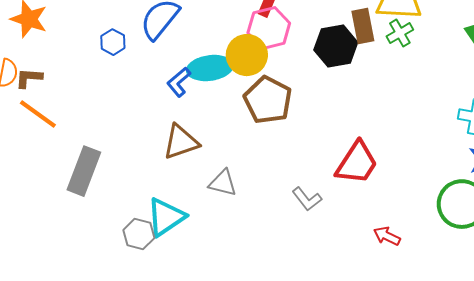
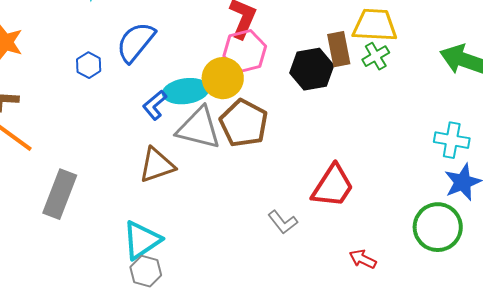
gray triangle: (223, 183) -> (199, 128), moved, size x1.6
gray hexagon: (139, 234) -> (146, 271), moved

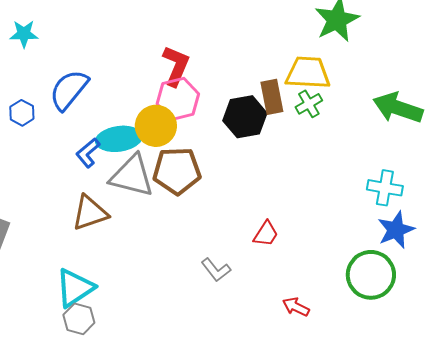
brown pentagon: (244, 123) -> (177, 171), turned -30
red trapezoid: (333, 186) -> (266, 234), size x0.6

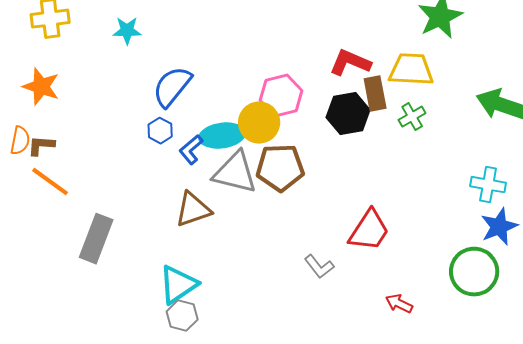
red L-shape: (176, 66) -> (350, 63), moved, turned -90
green cross: (309, 104) -> (412, 117), moved
blue hexagon: (22, 113) -> (160, 131), moved
red trapezoid: (266, 234) -> (369, 231), size x1.6

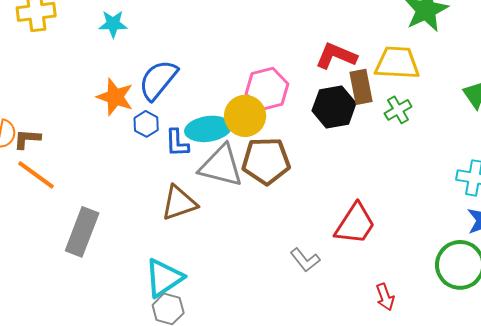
orange star: (41, 87) -> (115, 97), moved
blue L-shape: (191, 150) -> (177, 143), turned -52
red arrow: (399, 304) -> (385, 297), turned -136

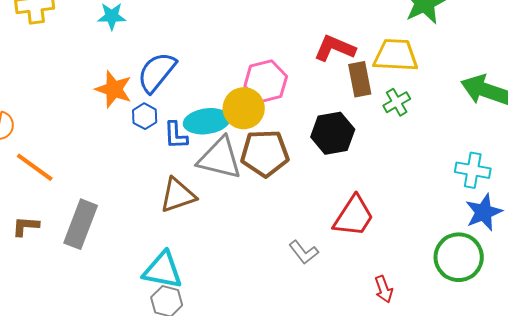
black hexagon: (334, 107) -> (333, 133), moved
brown L-shape: (27, 139) -> (26, 226), moved
cyan triangle: (164, 278) -> (163, 270), turned 45

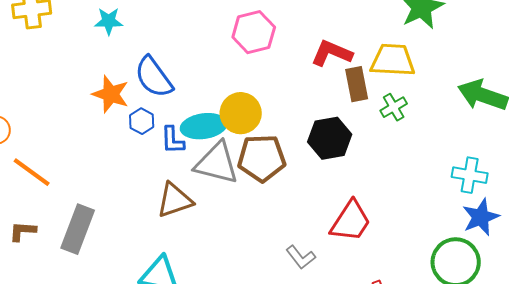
blue semicircle: (157, 72) -> (154, 77), turned -75
pink hexagon: (266, 81) -> (254, 32), moved

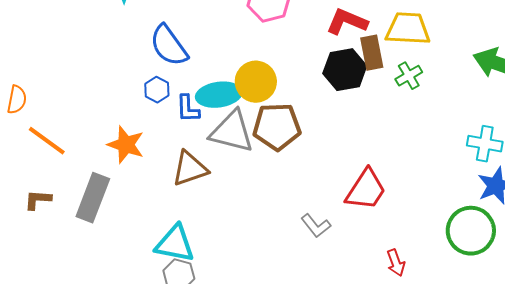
orange star: (111, 94) -> (126, 145), moved
black hexagon: (330, 138) -> (345, 70), moved

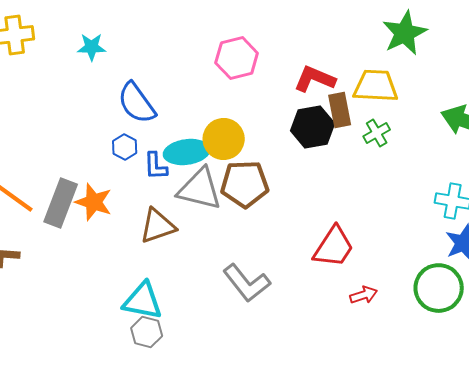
gray rectangle: (93, 198) -> (61, 203), moved
gray L-shape: (316, 226) -> (247, 283), moved, size x1.6
red arrow: (396, 263) -> (364, 295), moved, turned -88

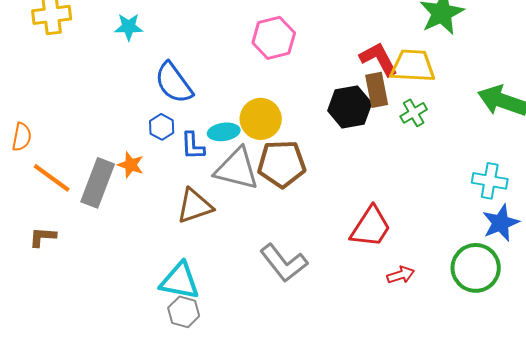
red L-shape: (315, 79) -> (379, 59), moved, turned 39
cyan ellipse: (187, 152) -> (224, 132), size x0.7
orange star: (94, 202) -> (131, 165), moved, size x0.7

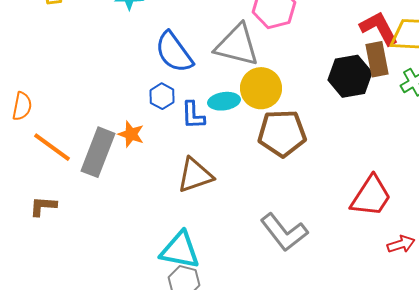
gray triangle: (237, 169) -> (237, 45), moved

